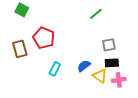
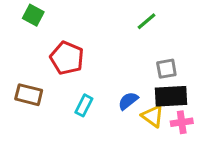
brown rectangle: (20, 49) -> (29, 95), moved, turned -60
black rectangle: (112, 63) -> (171, 96), size x1.5

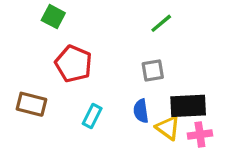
green square: (33, 15) -> (53, 17), moved
gray square: (166, 69) -> (153, 71), moved
blue semicircle: (128, 101) -> (141, 111), turned -60

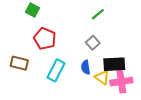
gray square: (153, 71) -> (93, 43), turned -32
cyan rectangle: (92, 116) -> (56, 70), size x1.5
pink cross: (200, 135) -> (121, 82), size x1.5

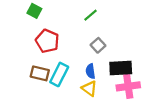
green line: (98, 14) -> (90, 15), moved
brown rectangle: (19, 63) -> (40, 73), moved
yellow triangle: (102, 77) -> (89, 88), moved

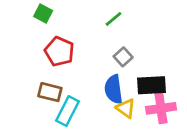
blue semicircle: (90, 71) -> (114, 89), size x1.5
cyan rectangle: (59, 74) -> (68, 111), moved
yellow triangle: (89, 88) -> (126, 108), moved

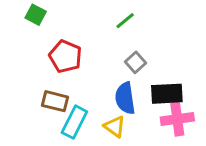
green square: (43, 14) -> (36, 15), moved
yellow triangle: (126, 108) -> (115, 127), moved

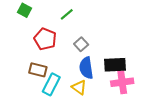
green line: (125, 21) -> (67, 14), moved
gray square: (136, 62) -> (81, 44), moved

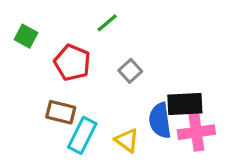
green square: (25, 10) -> (26, 36), moved
blue semicircle: (86, 68) -> (160, 121), moved

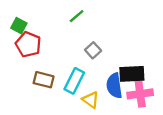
red pentagon: (72, 63) -> (28, 44), moved
cyan rectangle: (82, 135) -> (74, 81), moved

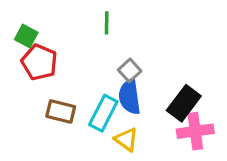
green line: (77, 16) -> (107, 23), turned -49
black rectangle: (132, 74) -> (184, 103), turned -50
blue semicircle: (114, 86) -> (130, 97), moved

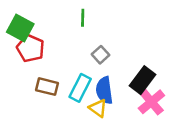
green square: (26, 36) -> (20, 28), size x1.5
blue semicircle: (130, 97) -> (104, 90), moved
pink cross: (195, 131) -> (151, 102), turned -32

